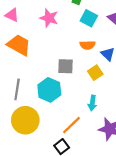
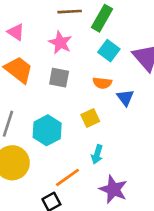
gray square: (65, 66) -> (59, 78), moved
yellow square: (95, 73) -> (90, 118), moved

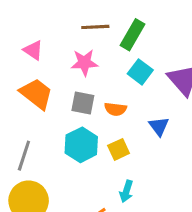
pink star: (60, 43) -> (84, 63), turned -30
orange semicircle: (102, 83) -> (115, 109), moved
cyan hexagon: (47, 130) -> (81, 145), moved

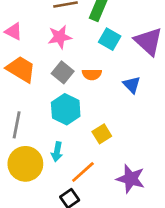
gray square: (83, 103) -> (63, 72), turned 35
yellow square: (119, 149) -> (102, 134), moved
cyan arrow: (126, 191) -> (57, 152), moved

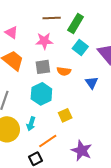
gray square: (63, 72) -> (43, 67), turned 35

